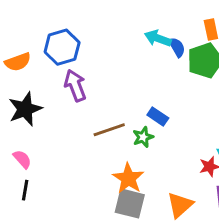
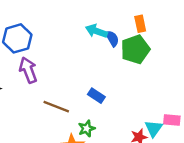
brown line: (109, 130) -> (56, 107), turned 40
green star: (143, 137) -> (87, 129), moved

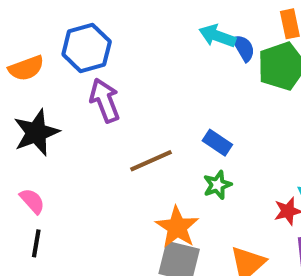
brown line: (56, 107) -> (151, 161), turned -45
green star: (87, 129) -> (217, 185), moved

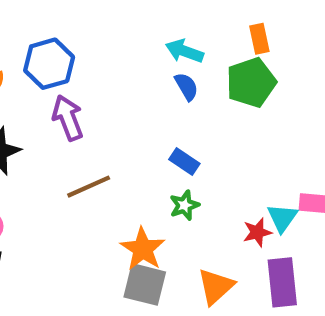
blue semicircle: (244, 48) -> (186, 87), moved
brown line: (151, 161) -> (89, 187), moved

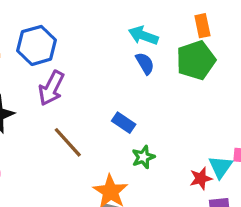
purple arrow: (68, 118) -> (51, 88), turned -132
blue rectangle: (184, 162) -> (124, 123), moved
brown line: (89, 187) -> (68, 142), turned 72

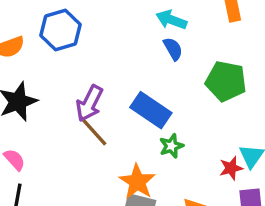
green pentagon: (196, 60) -> (226, 81), moved, turned 30
purple arrow: (51, 88) -> (89, 103), moved
blue rectangle: (124, 123) -> (151, 110), size x1.6

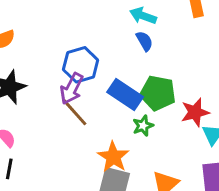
blue hexagon: (61, 30) -> (81, 65), moved
green pentagon: (226, 81) -> (158, 93), moved
red star: (231, 168) -> (195, 112), moved, size x1.4

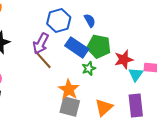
blue semicircle: (144, 41) -> (90, 20), moved
blue hexagon: (81, 65) -> (59, 20), moved

